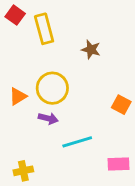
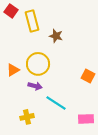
brown star: (91, 50) -> (56, 36), moved
cyan line: (77, 142) -> (56, 103), turned 50
yellow cross: (23, 171) -> (27, 117), moved

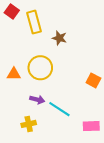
orange triangle: (13, 70) -> (14, 74), turned 32
purple arrow: (35, 86) -> (37, 100), moved

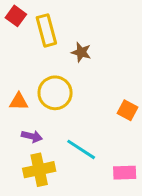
purple arrow: (37, 100) -> (32, 136), moved
yellow cross: (29, 124) -> (39, 170), size x1.5

